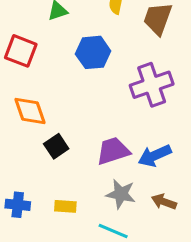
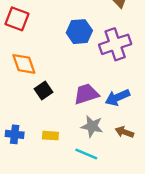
blue hexagon: (93, 52) -> (79, 32), moved

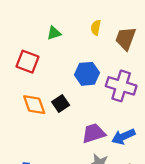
purple cross: (115, 44) -> (121, 86), turned 36
black square: (44, 90) -> (61, 104), moved

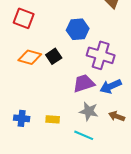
purple cross: (121, 86) -> (101, 55), moved
orange diamond: (34, 105) -> (30, 57), turned -55

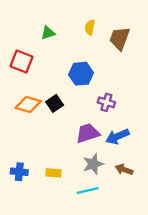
purple cross: (101, 55) -> (106, 102), size x0.6
gray star: (89, 111) -> (93, 164), turned -30
cyan line: (84, 135) -> (88, 190), turned -36

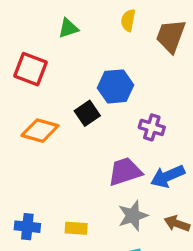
black square: (55, 103) -> (87, 113), moved

